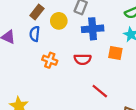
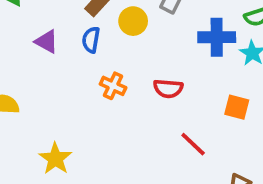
blue cross: (93, 29) -> (217, 37), moved
orange square: (115, 53) -> (237, 107), moved

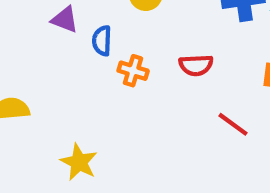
blue semicircle: (91, 40) -> (102, 41), moved
purple triangle: (47, 42) -> (65, 20), moved

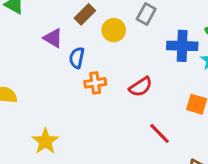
red semicircle: (196, 65) -> (141, 87), turned -40
orange cross: (133, 71) -> (95, 83), turned -35

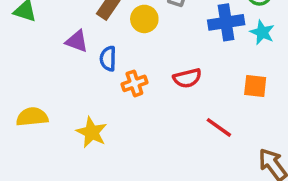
red semicircle: (141, 87) -> (187, 78), turned 30
yellow star: (45, 141) -> (92, 132), moved

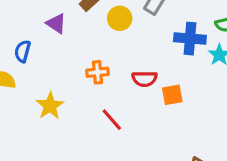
blue semicircle: (108, 59) -> (23, 51), moved
orange square: (255, 86) -> (172, 95), moved, turned -30
red line: (219, 127) -> (112, 120), moved

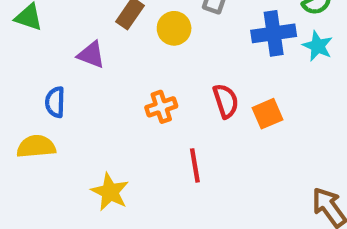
red semicircle: (145, 79) -> (226, 101), turned -95
yellow star: (50, 106) -> (110, 192), moved
red line: (112, 120) -> (195, 165), turned 45

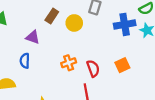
red semicircle: (226, 101) -> (93, 68), moved
blue semicircle: (55, 102) -> (25, 61), moved

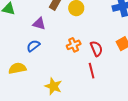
blue semicircle: (25, 61) -> (33, 46), turned 56

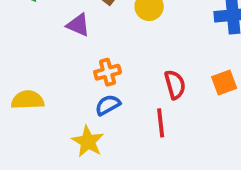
orange cross: (74, 45) -> (108, 72), moved
blue semicircle: (33, 46) -> (108, 105), moved

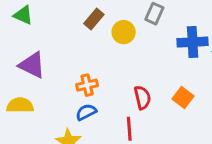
purple triangle: (78, 25) -> (32, 65), moved, size x1.4
orange square: (224, 83) -> (183, 97), turned -35

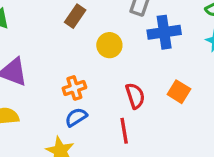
yellow circle: (124, 32) -> (109, 45), moved
blue cross: (193, 42) -> (164, 32), moved

